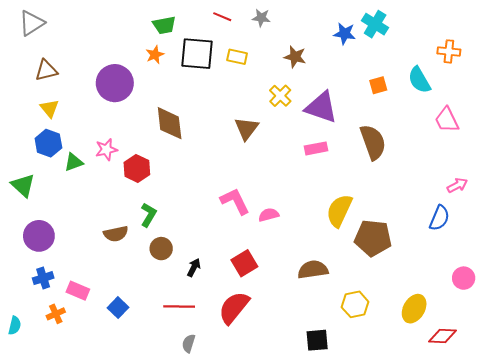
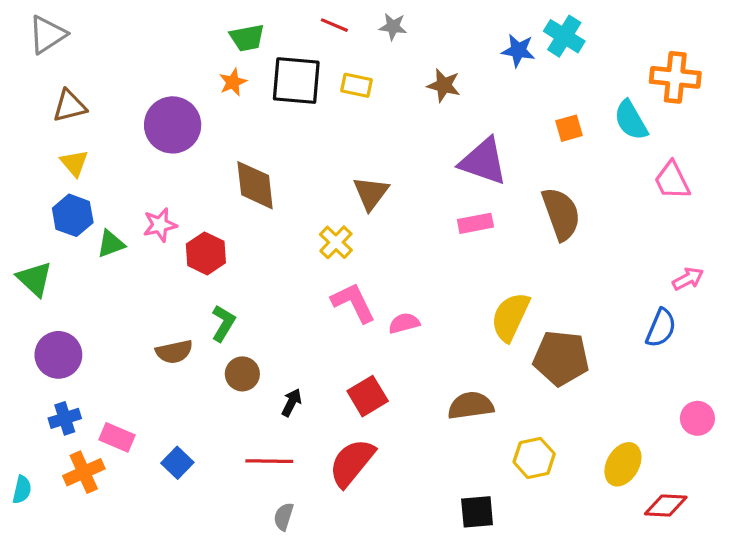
orange cross: (449, 51) -> (675, 77), size x1.4
yellow cross: (280, 96) -> (336, 242), moved
orange cross: (56, 314) -> (84, 472), size x1.4

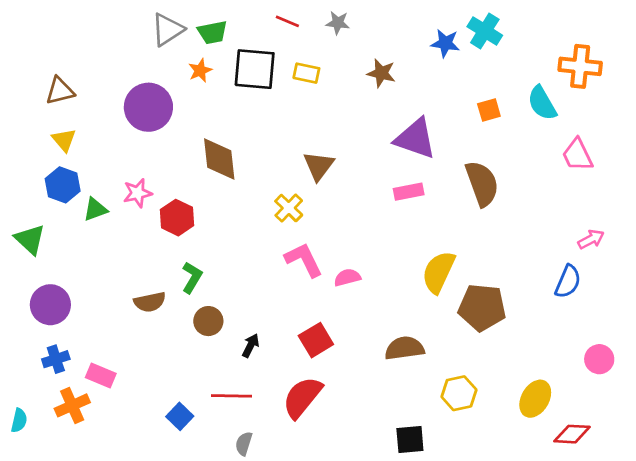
gray triangle: (47, 35) -> (167, 30), moved
blue square: (177, 463) -> (180, 416), moved

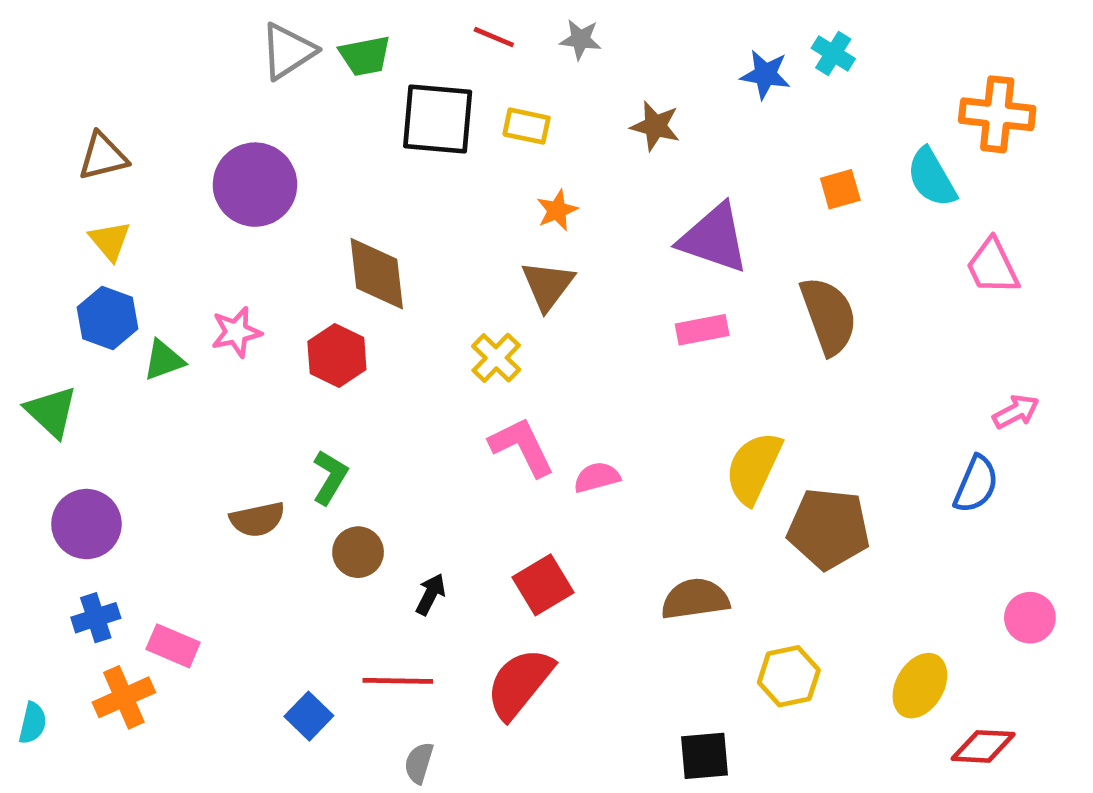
cyan cross: (485, 31) -> (833, 53), size x0.7
orange star: (200, 70) -> (557, 210), moved
red hexagon: (177, 218) -> (337, 355), moved

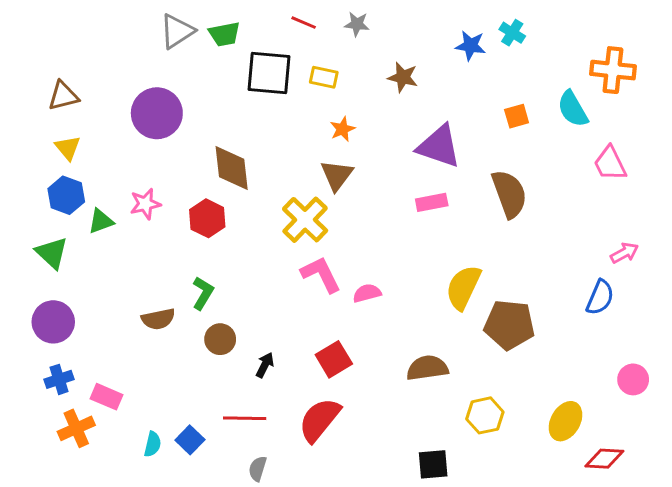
yellow cross: (496, 358) -> (305, 220), size x1.5
green triangle: (51, 412) -> (52, 253), moved
cyan semicircle: (33, 723) -> (153, 444), moved

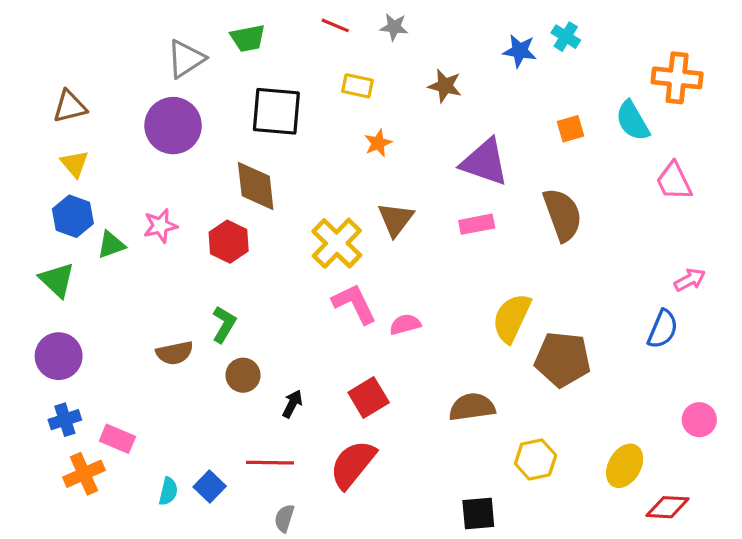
gray triangle: (177, 31) -> (186, 59), moved
black square: (269, 73) -> (276, 111), moved
brown triangle: (337, 175) -> (396, 219), moved

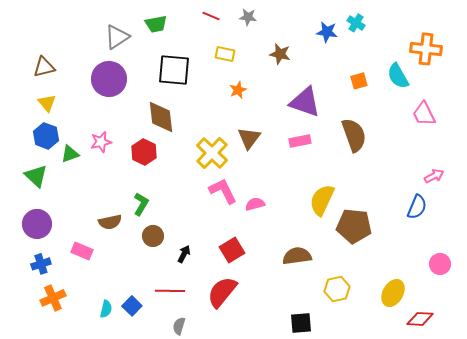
pink rectangle: (117, 439) -> (82, 251), moved

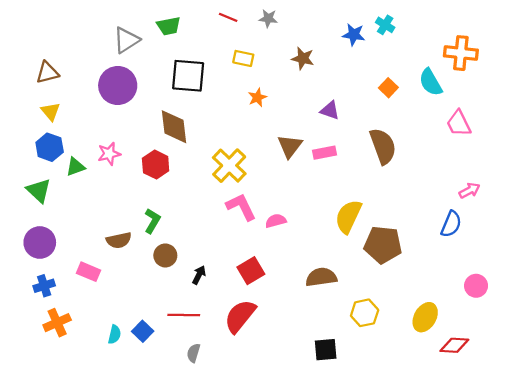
orange square: (359, 81) -> (388, 88), turned -30
purple triangle: (305, 102) -> (330, 110), size x0.6
brown triangle: (249, 138) -> (290, 146), moved

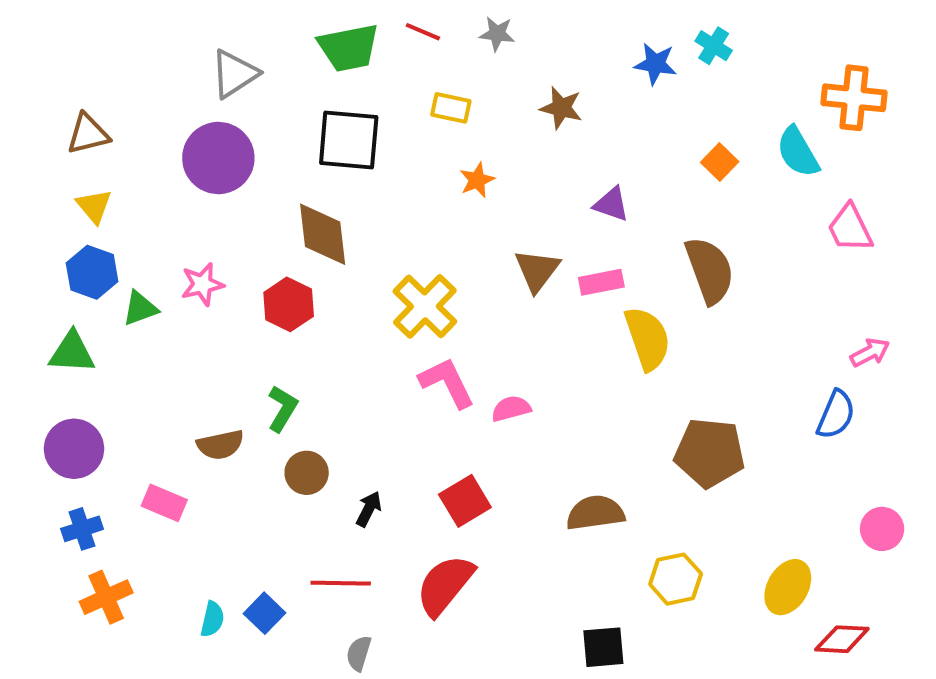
green trapezoid: (169, 26) -> (349, 48), moved, size x1.4
green triangle: (39, 191) -> (72, 352), turned -40
yellow semicircle: (348, 216) -> (647, 338), moved, turned 136

